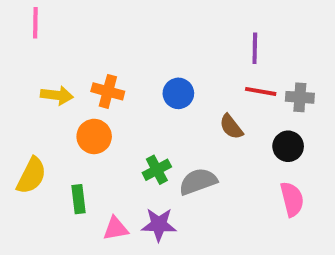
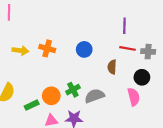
brown semicircle: (231, 127) -> (112, 67), turned 40
orange circle: (94, 136) -> (51, 96), moved
green rectangle: (78, 199) -> (32, 105), turned 72
pink semicircle: (292, 199) -> (134, 97), moved

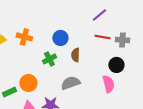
purple line: (124, 26) -> (99, 15), turned 49
brown semicircle: (112, 67) -> (75, 55), moved
green cross: (73, 90) -> (49, 59), moved

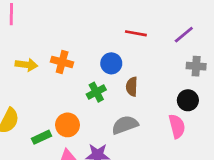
purple line: (99, 15) -> (184, 35), moved
red line: (102, 37) -> (136, 33), moved

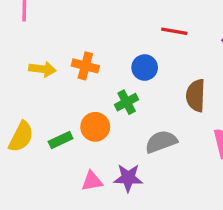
brown semicircle: (132, 87) -> (196, 96), moved, size x1.4
orange circle: (67, 125) -> (95, 127), moved
green rectangle: (42, 137) -> (61, 140), moved

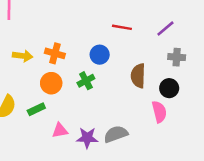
orange circle: (95, 127) -> (51, 83), moved
gray semicircle: (161, 142) -> (116, 134), moved
pink triangle: (92, 181) -> (60, 130), moved

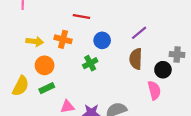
red line: (122, 27) -> (81, 16), moved
purple line: (165, 29) -> (139, 33), moved
gray cross: (177, 57) -> (177, 54), moved
orange circle: (51, 83) -> (45, 65), moved

